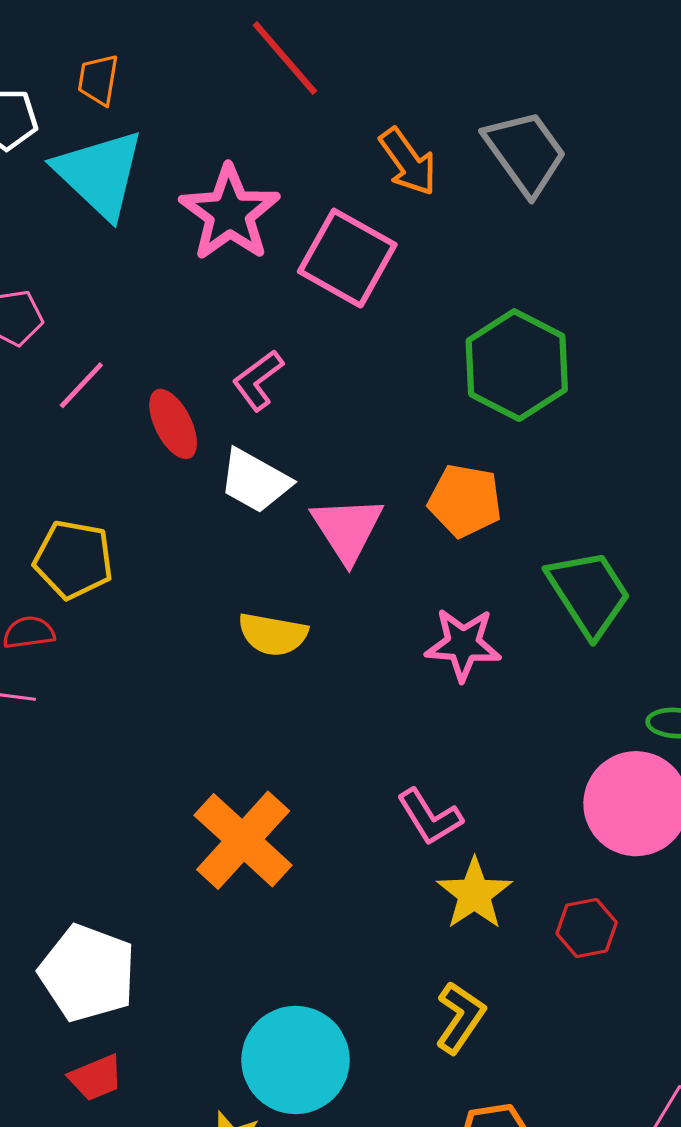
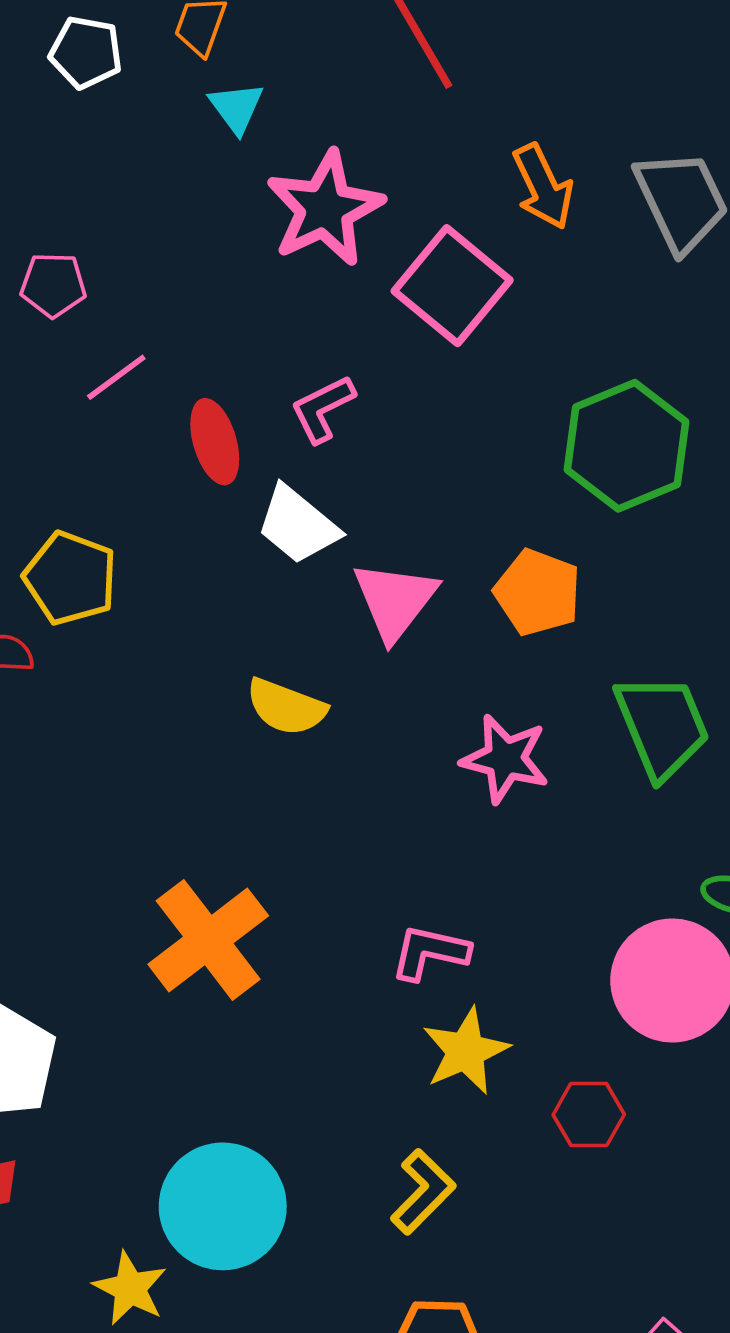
cyan triangle: (100, 174) -> (236, 108), moved, size x0.5
pink L-shape: (430, 817) -> (430, 952), turned 124

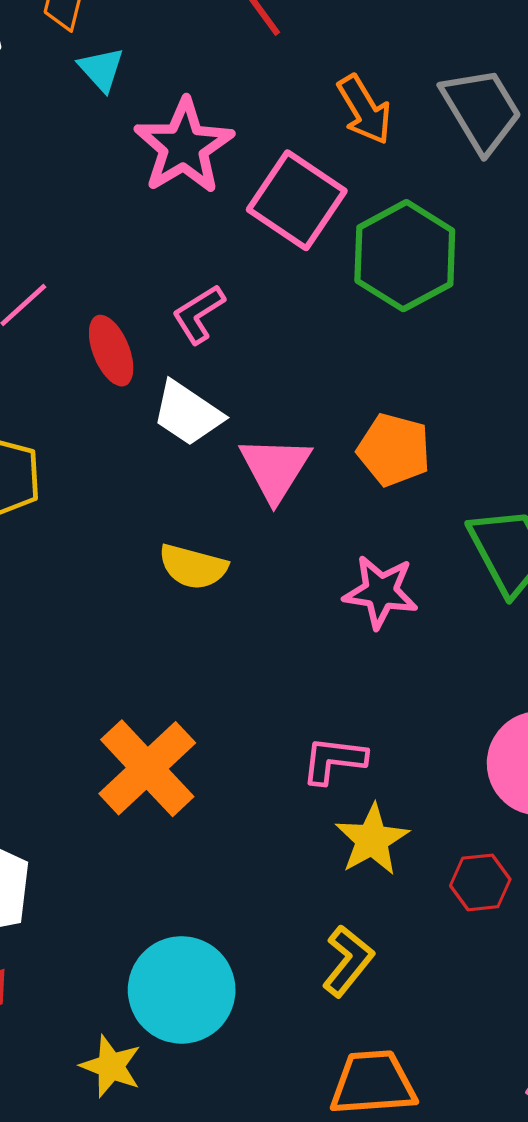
green hexagon: (626, 446) -> (405, 256), moved

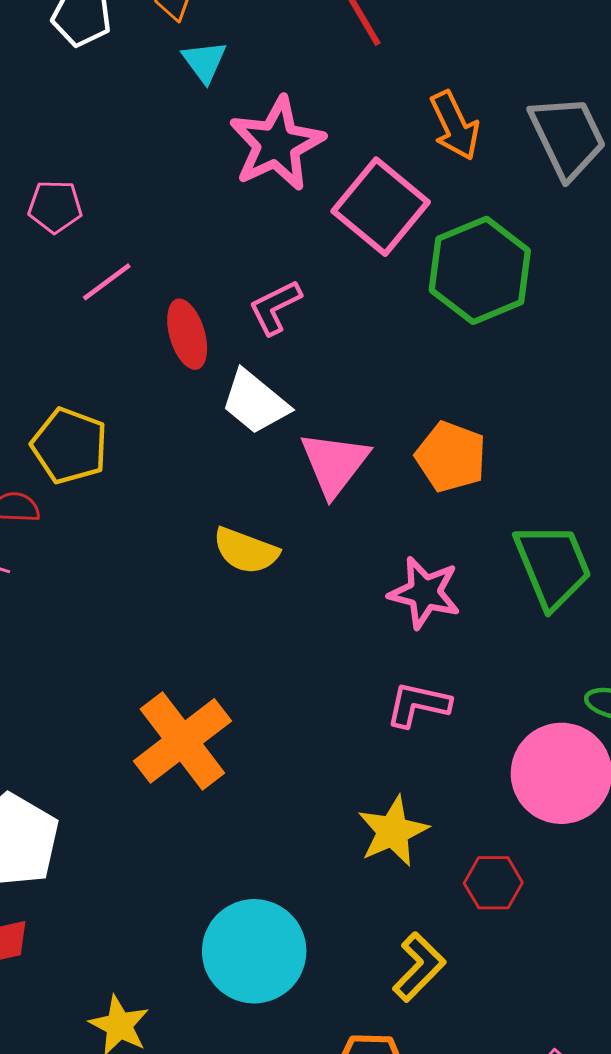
pink L-shape: (334, 760) -> (418, 705), moved
yellow L-shape: (348, 961) -> (419, 967), moved
cyan circle: (182, 990) -> (254, 951), moved

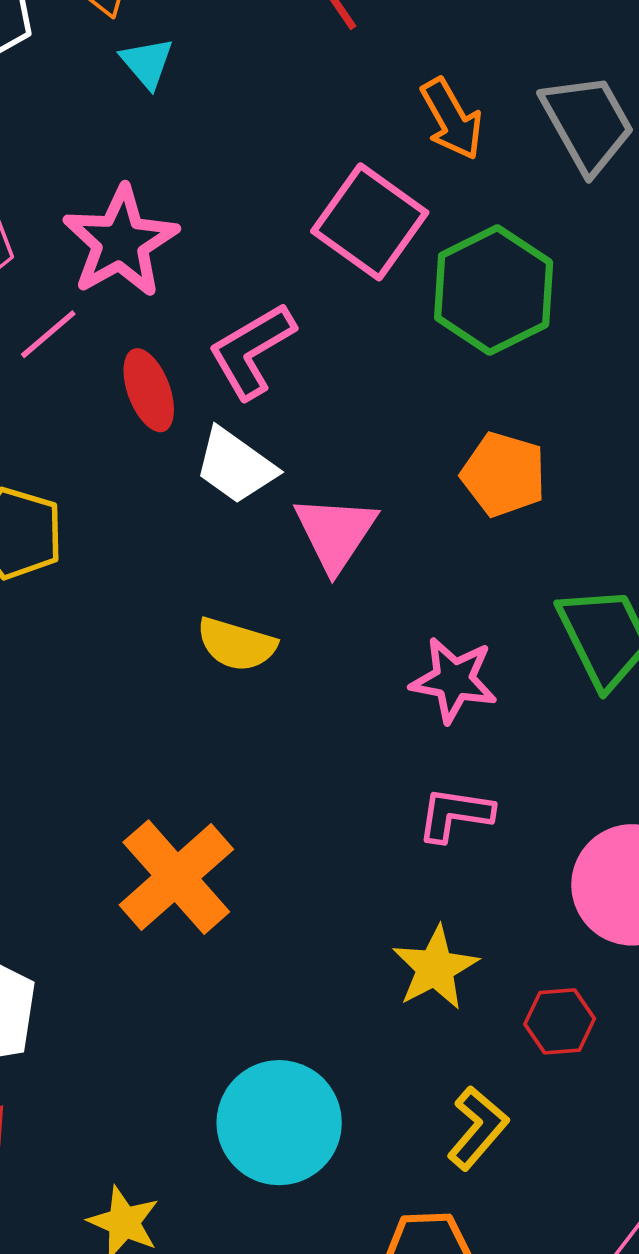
pink star: (277, 144) -> (121, 242), moved
pink L-shape: (275, 307) -> (252, 351), size x1.4
orange pentagon: (451, 457) -> (504, 474), moved

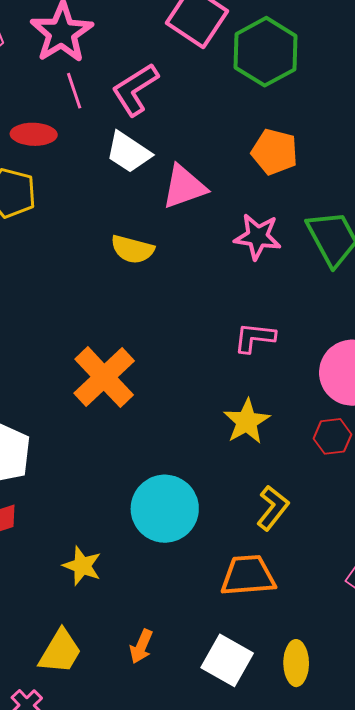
pink line: (48, 334) -> (74, 91), moved, turned -66
red ellipse: (149, 390) -> (34, 134), moved, turned -66
pink triangle: (335, 533) -> (184, 187), turned 39
pink star: (454, 680) -> (258, 237), moved
red hexagon: (560, 1021) -> (333, 436), moved

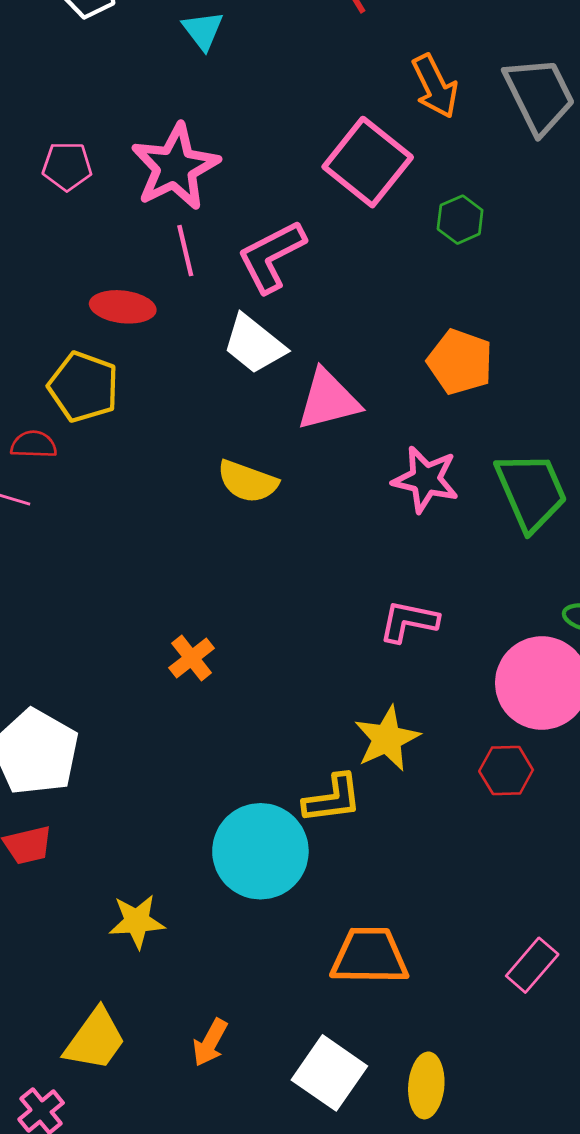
green hexagon: (266, 52) -> (460, 220), size x0.5
orange cross: (104, 377) -> (192, 658), size x0.5
yellow L-shape: (273, 508) -> (333, 799), moved, turned 39
yellow star: (82, 566) -> (137, 921), turned -30

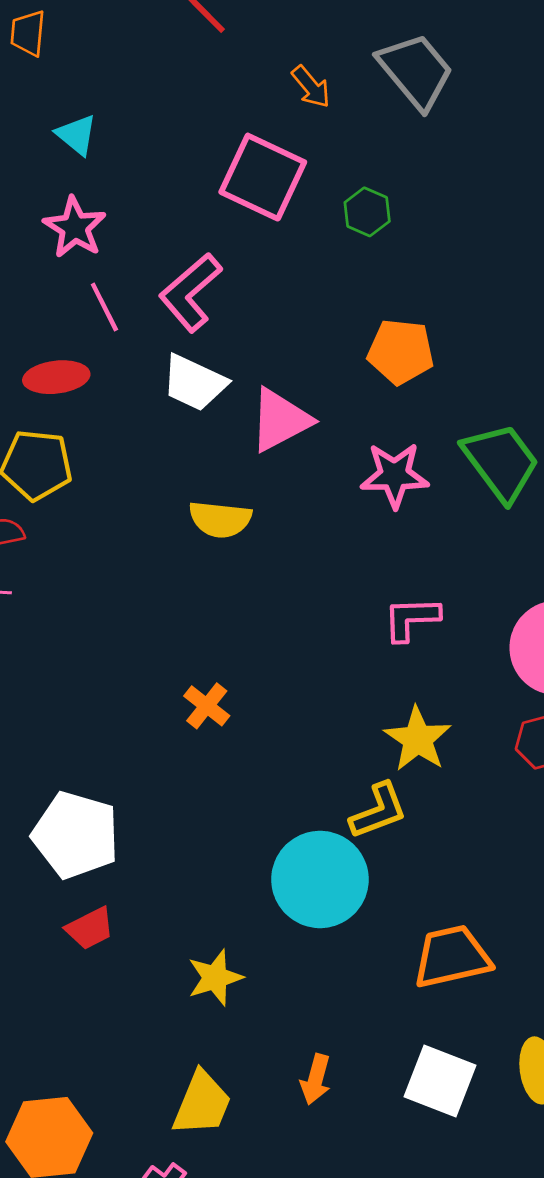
cyan triangle: (203, 30) -> (77, 135), moved
orange arrow: (435, 86) -> (311, 87), size x0.7
pink star: (175, 167) -> (75, 227), size x0.7

